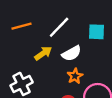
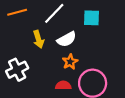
yellow arrow: (43, 53) -> (39, 39), turned 108

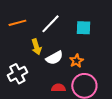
white semicircle: (67, 39) -> (54, 58), moved
orange star: (70, 62) -> (76, 61), moved

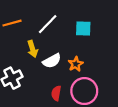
red semicircle: (58, 88) -> (56, 93), turned -80

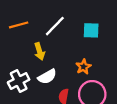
white semicircle: (52, 61) -> (47, 77), moved

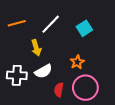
cyan square: (91, 30) -> (84, 28), turned -35
white cross: (19, 81) -> (17, 75), turned 30

